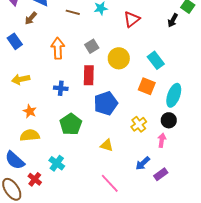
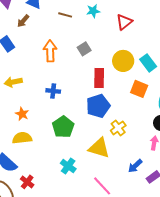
yellow circle: (119, 58) -> (123, 61), moved
red rectangle: (89, 75) -> (99, 78), moved
yellow cross: (139, 124) -> (118, 128), moved
yellow triangle: (107, 145) -> (99, 148), size x1.6
cyan cross: (57, 163) -> (68, 166), moved

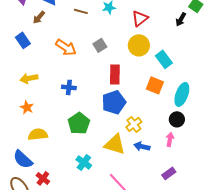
orange arrow: (50, 51) -> (66, 47), turned 125
yellow circle: (123, 61) -> (139, 45), moved
orange star: (22, 114) -> (27, 107), moved
blue arrow: (135, 166) -> (142, 146), moved, turned 56

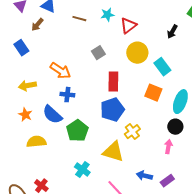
red triangle: (140, 18) -> (128, 26), moved
black arrow: (181, 19) -> (172, 32), moved
orange arrow: (66, 47) -> (60, 71), moved
blue arrow: (142, 146) -> (144, 176), moved
blue semicircle: (23, 159) -> (52, 115), moved

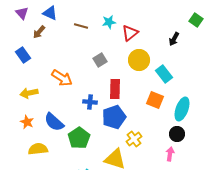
blue cross: (67, 95) -> (90, 102), moved

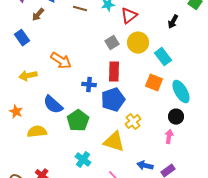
gray square: (100, 60) -> (112, 43), moved
cyan ellipse: (182, 109) -> (181, 92), turned -50
orange star: (27, 122) -> (16, 112), moved

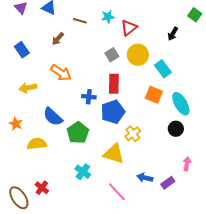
brown arrow: (38, 15) -> (58, 39), moved
pink arrow: (169, 137) -> (187, 164), moved

